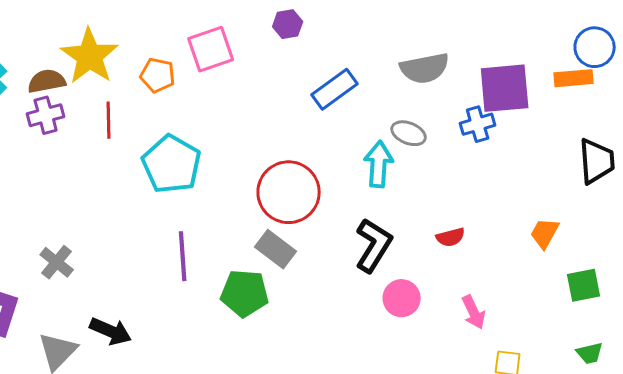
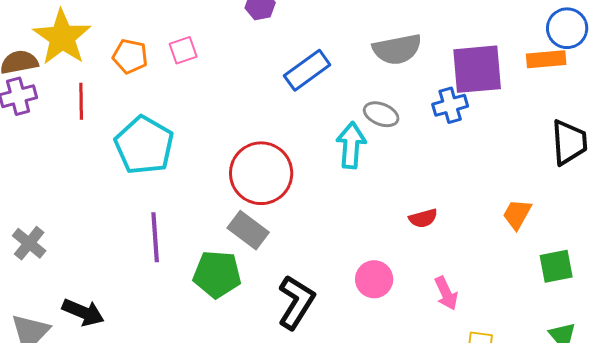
pink square: (211, 49) -> (183, 50), moved, size x0.6
black L-shape: (374, 245) -> (296, 302), moved

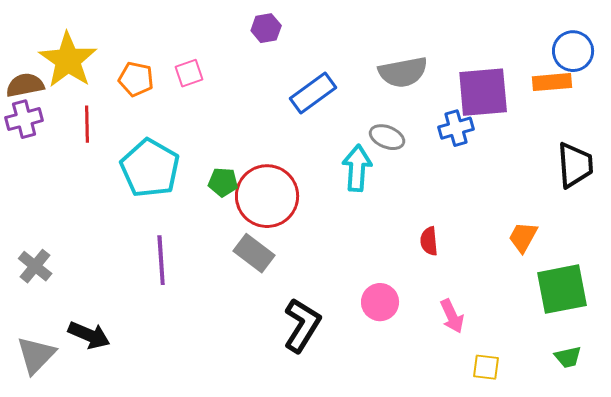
red semicircle: (423, 218) -> (429, 241), turned 100
green square: (556, 266) -> (562, 289), size x1.5
green pentagon: (217, 274) -> (223, 182), moved, size x0.6

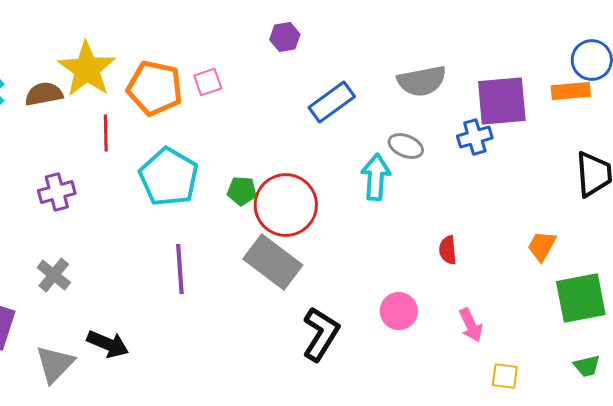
orange pentagon: (136, 79) -> (155, 88), size x1.6
purple cross: (24, 119) -> (57, 192), moved
gray rectangle: (254, 253) -> (273, 262), size x1.4

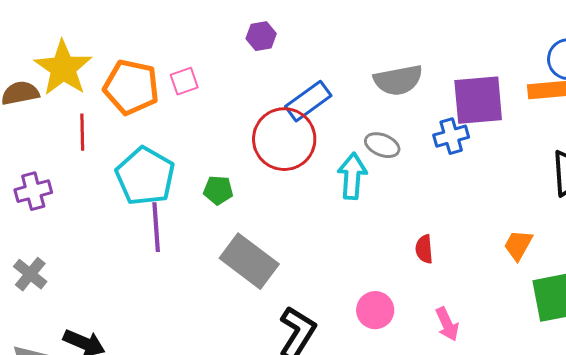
red circle: (286, 205) -> (284, 139), moved
purple line: (180, 269) -> (156, 227), moved

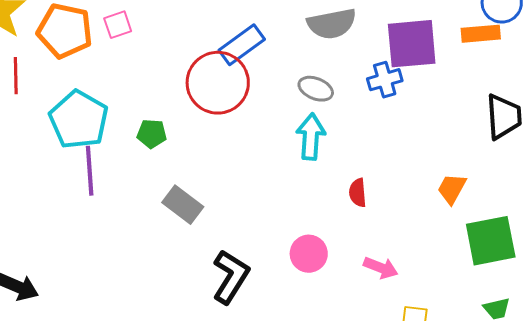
cyan arrow: (352, 176) -> (311, 137), moved
gray rectangle: (249, 261) -> (183, 205), size x0.7
pink arrow: (447, 324) -> (381, 268), turned -44

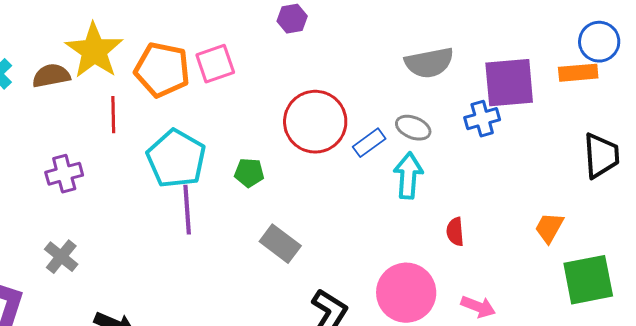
pink square: (118, 25) -> (215, 64), size x1.4
blue rectangle: (242, 45) -> (369, 143), moved, size x0.7
pink circle: (309, 254) -> (406, 293), size x1.6

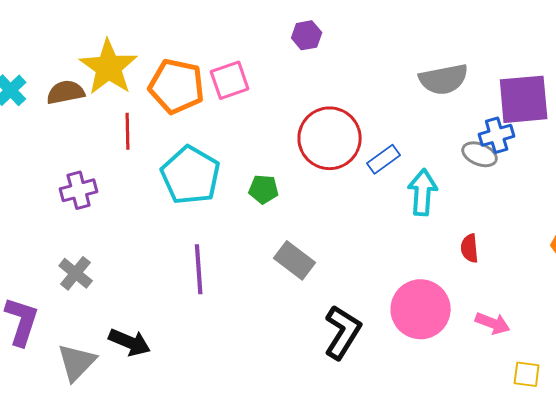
gray ellipse: (413, 128) -> (480, 154), moved
purple line: (187, 210) -> (199, 269), moved

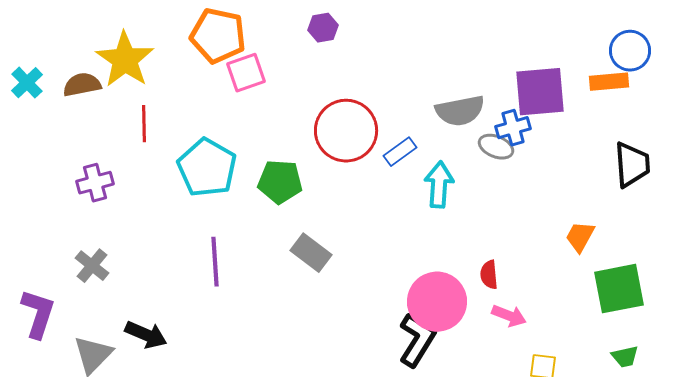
gray semicircle: (444, 79) -> (460, 111), moved
orange pentagon: (177, 86) -> (218, 36), moved
green pentagon: (264, 189) -> (280, 182), size x1.5
red semicircle: (470, 248) -> (489, 275), moved
black L-shape: (343, 332) -> (417, 340), moved

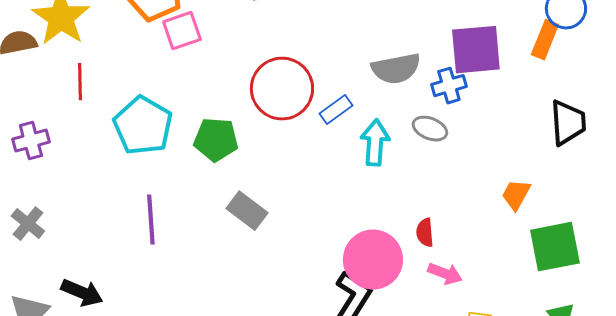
orange rectangle: (609, 82) -> (545, 40), turned -63
gray ellipse: (496, 147) -> (430, 129), moved

